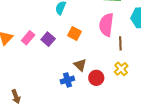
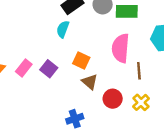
brown triangle: (80, 65) -> (90, 82), moved
red circle: (96, 78) -> (113, 99), moved

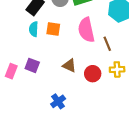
orange square: (81, 61) -> (53, 29), moved
yellow cross: (141, 102) -> (117, 69), turned -32
blue cross: (75, 119) -> (58, 101), moved

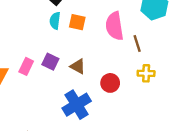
brown triangle: (69, 66) -> (78, 66), moved
red circle: (93, 74) -> (110, 83), moved
blue cross: (58, 101) -> (77, 105), size x1.6

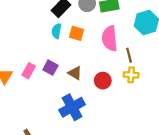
yellow cross: (146, 73) -> (131, 75), moved
red circle: (110, 83) -> (103, 81), moved

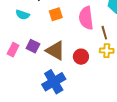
cyan semicircle: (57, 31) -> (23, 15), moved, turned -80
orange square: (76, 33) -> (56, 14), turned -32
brown triangle: (75, 73) -> (55, 50), size x1.5

